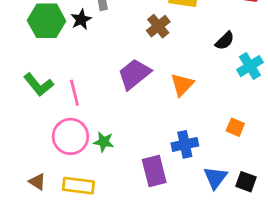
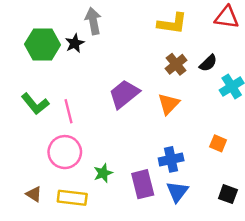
brown cross: (158, 26) -> (176, 64), moved
green star: (104, 142) -> (103, 173), moved, turned -30
blue triangle: (215, 178) -> (177, 192), moved

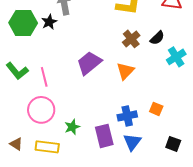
orange square: (218, 143) -> (156, 109), moved

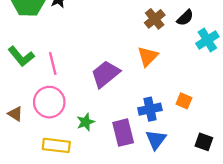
purple trapezoid: (89, 63) -> (105, 74), moved
brown triangle: (16, 144) -> (15, 114), moved

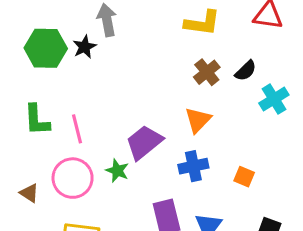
green L-shape: (21, 56) -> (37, 120), turned 36
blue cross: (150, 109) -> (193, 166), moved
green star: (86, 122) -> (117, 171), moved, turned -30

